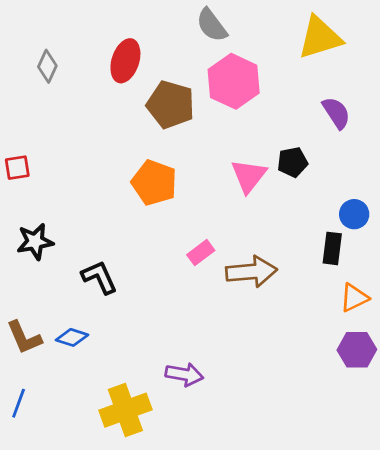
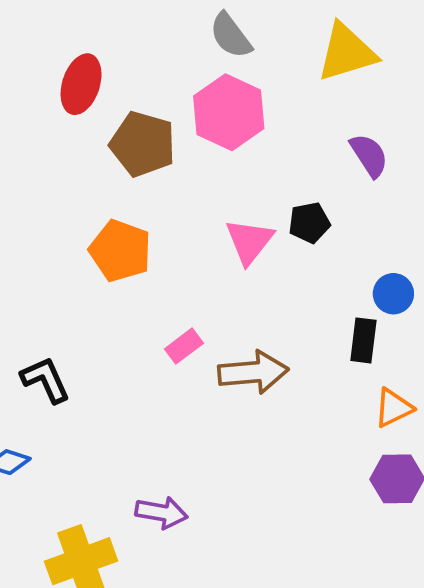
gray semicircle: (212, 25) -> (231, 36), moved

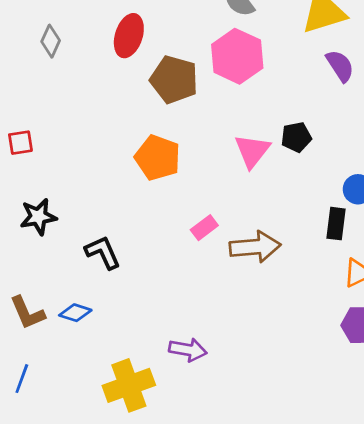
purple semicircle: (369, 155) -> (340, 66), moved

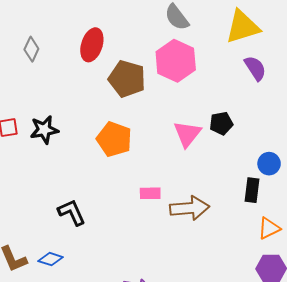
black star: (38, 217) -> (44, 130), moved
pink rectangle: (204, 228) -> (150, 193), turned 36

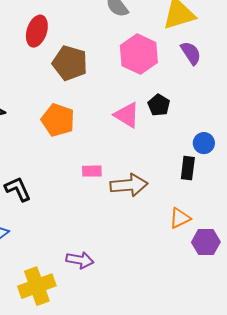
pink hexagon: (176, 61) -> (139, 54), moved
black pentagon: (221, 123) -> (159, 105), turned -30
pink triangle: (187, 134) -> (127, 115), turned -36
orange triangle: (269, 228) -> (180, 218), moved

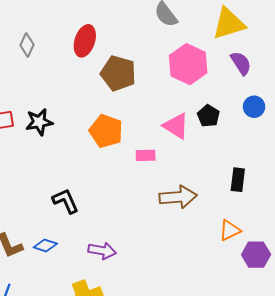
blue circle: (204, 143) -> (254, 107), moved
pink rectangle: (92, 171) -> (146, 155), moved
purple arrow: (80, 260) -> (102, 251), moved

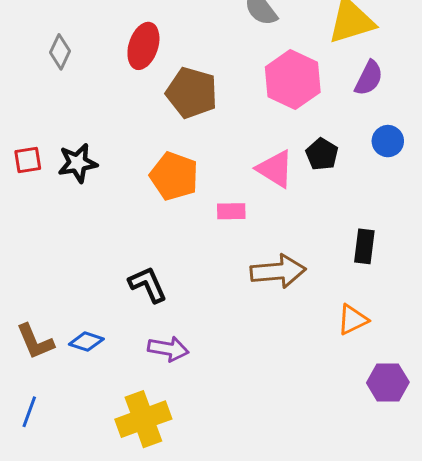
purple semicircle: (241, 63) -> (369, 78), turned 60
black L-shape: (66, 201) -> (148, 284), moved
purple hexagon: (256, 255) -> (388, 383), moved

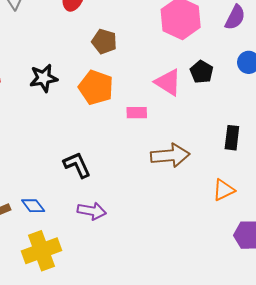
brown pentagon: (192, 93) -> (104, 41), moved, size x0.7
black star: (78, 163) -> (44, 78), moved
blue diamond: (86, 342) -> (33, 206), turned 35
yellow cross: (143, 419) -> (41, 251), moved

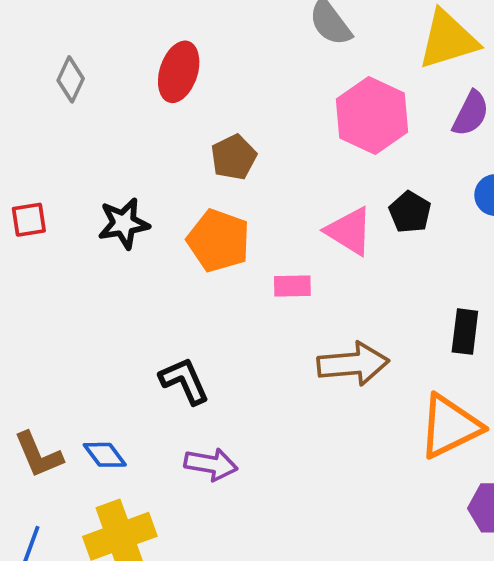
brown pentagon: (104, 41) -> (234, 157), turned 30
orange triangle: (224, 190) -> (450, 426), size x1.6

